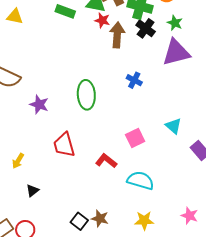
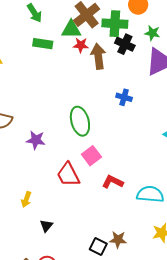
pink square: (135, 138) -> (91, 156), moved

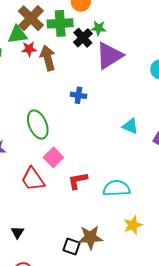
black cross: (125, 44) -> (83, 38), moved, turned 30
red L-shape: (113, 182) -> (78, 181), turned -30
brown star: (118, 240) -> (90, 237), size x1.4

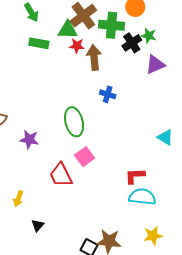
purple triangle: (109, 56) -> (155, 65), size x0.7
blue cross: (78, 95) -> (108, 94), moved
red L-shape: (78, 181) -> (135, 176), moved

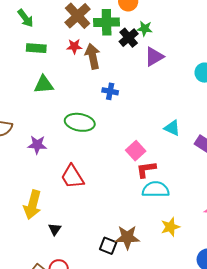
green triangle: (68, 30) -> (44, 84), moved
green ellipse: (74, 122) -> (80, 122), turned -60
pink square: (85, 157) -> (136, 151), moved
yellow arrow: (18, 199) -> (33, 205), size x1.8

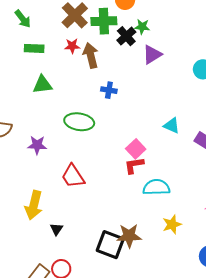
red L-shape: (146, 169) -> (134, 165), moved
black square: (108, 246) -> (110, 245), size x1.6

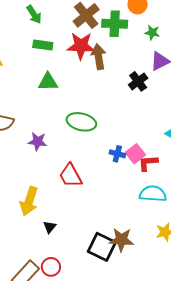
black cross: (126, 36) -> (138, 81), moved
red star: (72, 46) -> (81, 46), size x1.8
blue cross: (109, 90) -> (117, 154), moved
red L-shape: (134, 165) -> (148, 163), moved

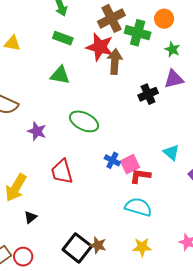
brown star: (121, 240) -> (98, 245), size x0.7

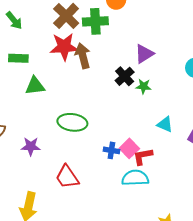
green rectangle: (63, 38) -> (18, 58), moved
green star: (172, 49) -> (143, 86), moved
cyan semicircle: (138, 207) -> (135, 178), moved

